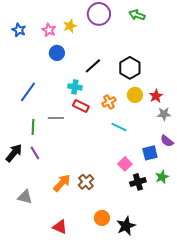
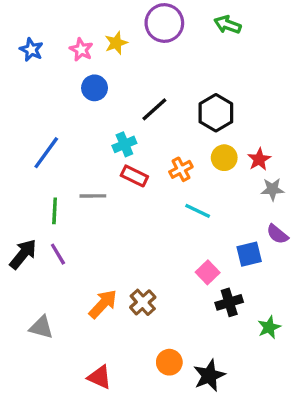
cyan cross: (75, 87) -> (124, 144), turned -32
green star: (162, 177) -> (269, 327), moved

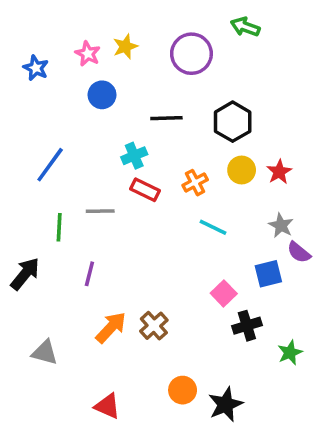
purple circle: (164, 23) -> (191, 54), moved
blue star: (31, 50) -> (36, 68), moved
black line: (154, 109) -> (166, 118), turned 40
gray star: (272, 189) -> (281, 225), moved, turned 30
purple line: (58, 254) -> (89, 274), moved, turned 45

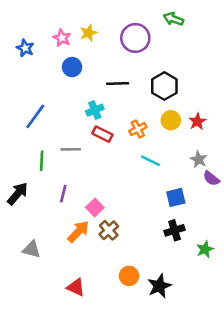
blue square: (268, 274) -> (176, 197), moved
pink square: (224, 293) -> (95, 208), moved

